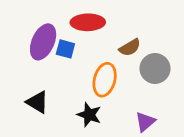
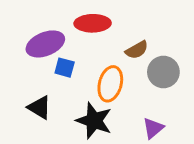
purple ellipse: (43, 42) -> (45, 44), turned 44
blue square: (65, 49) -> (65, 68), moved
black star: (89, 115) -> (94, 121), size x1.4

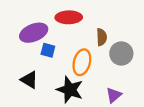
brown semicircle: (137, 50) -> (102, 37), turned -63

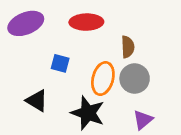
purple ellipse: (34, 33) -> (26, 23), moved
gray circle: (121, 54) -> (135, 79), moved

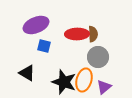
red ellipse: (86, 22) -> (77, 34), moved
purple ellipse: (26, 23) -> (36, 25), moved
orange ellipse: (103, 79) -> (84, 80), moved

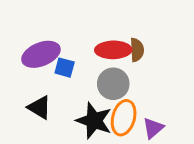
purple ellipse: (36, 25) -> (41, 54), moved
gray circle: (98, 57) -> (113, 84), moved

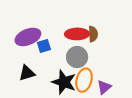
blue square: (65, 68) -> (44, 46), turned -32
black triangle: (39, 107) -> (27, 73), turned -48

